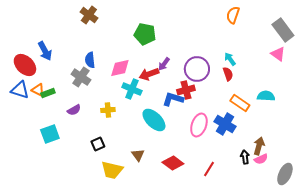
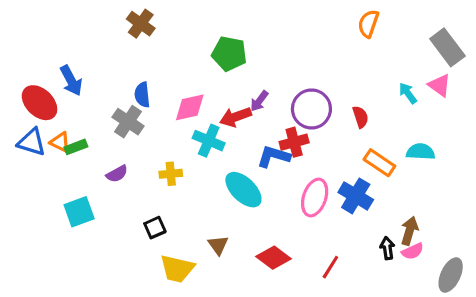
cyan arrow: (230, 59) -> (408, 93), moved

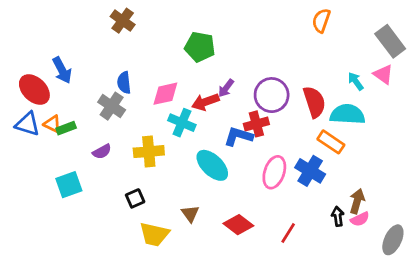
red semicircle: (360, 117) -> (314, 102), size x1.6
cyan semicircle: (421, 152) -> (347, 114), moved, size x1.4
yellow cross: (171, 174) -> (149, 152), size x1.5

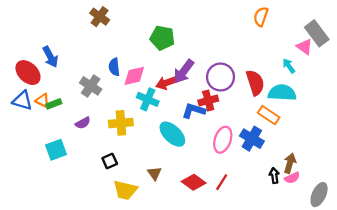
pink triangle: (383, 74) -> (304, 47), moved
blue semicircle: (124, 83) -> (114, 67), moved
purple arrow: (226, 88) -> (184, 71), size x1.6
red line: (288, 233) -> (222, 182), moved

